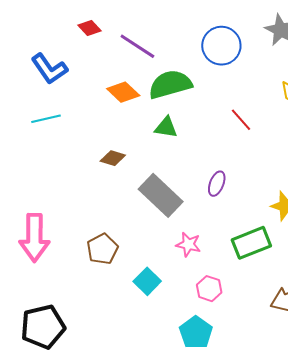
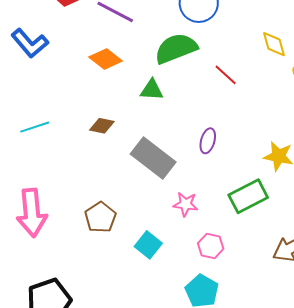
green semicircle: (170, 84) -> (176, 48), moved
cyan line: (46, 119) -> (35, 127), moved

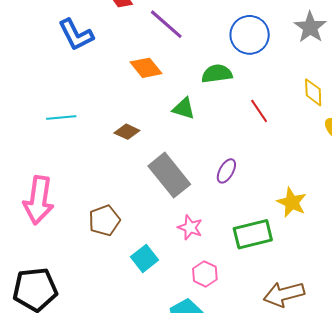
green semicircle: (176, 48) -> (217, 74), size x0.7

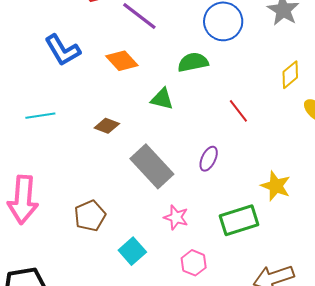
blue L-shape: (76, 35) -> (63, 50), moved
yellow diamond: (313, 92) -> (290, 75), turned 56
red line: (259, 111) -> (238, 111), moved

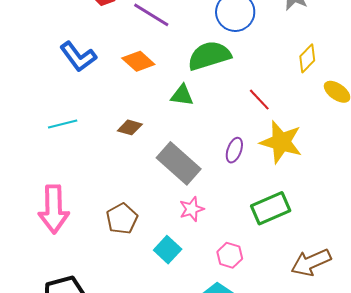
green semicircle: (193, 62) -> (209, 56), size x1.4
yellow star: (276, 186) -> (281, 142), moved, size x1.4
pink star: (176, 217) -> (192, 209), moved, turned -30

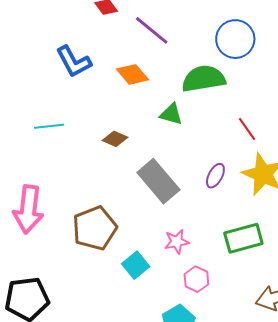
pink star: (192, 209) -> (177, 242), moved
brown pentagon: (122, 219) -> (95, 228), size x1.4

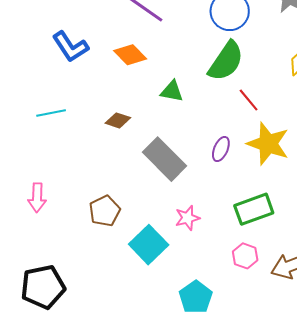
green semicircle: (204, 79) -> (226, 61), moved, turned 138
pink arrow: (28, 209) -> (37, 198), size x0.6
brown pentagon: (95, 228) -> (105, 211), size x0.7
cyan square: (136, 265) -> (149, 245), size x1.4
pink hexagon: (196, 279) -> (245, 256), moved

